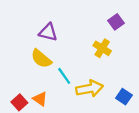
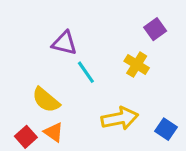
yellow semicircle: (41, 59) -> (46, 100), moved
cyan line: (64, 76) -> (86, 72), moved

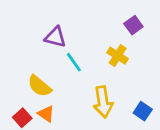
yellow arrow: (120, 118) -> (103, 102), turned 92

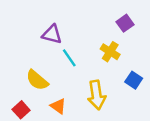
blue square: (143, 111) -> (134, 80), moved
orange triangle: (46, 114) -> (58, 106), moved

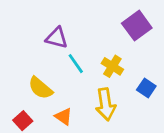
purple square: (125, 23) -> (137, 26), size x1.5
yellow cross: (110, 52) -> (112, 66), moved

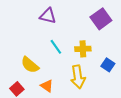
purple triangle: (57, 38) -> (48, 16), moved
yellow cross: (112, 66) -> (83, 49), turned -35

